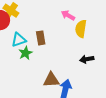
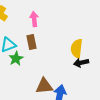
pink arrow: (68, 15) -> (34, 19), moved, turned 56
yellow semicircle: (81, 29) -> (77, 48), moved

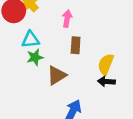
brown rectangle: (31, 42) -> (76, 45), moved
brown triangle: (44, 86) -> (57, 75), moved, turned -42

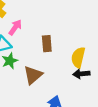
pink arrow: (67, 19) -> (15, 27), moved, turned 35

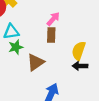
pink arrow: (15, 27) -> (53, 19), moved

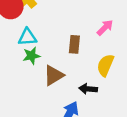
pink arrow: (53, 19) -> (105, 28), moved
black arrow: (80, 66) -> (88, 89), moved

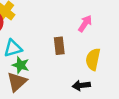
green star: (31, 56) -> (21, 65), turned -30
brown triangle: (54, 75) -> (17, 82), moved

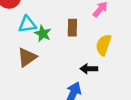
green star: (21, 65) -> (43, 34), moved

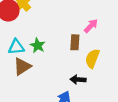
cyan triangle: (27, 24) -> (16, 47), moved
brown rectangle: (72, 28) -> (75, 42), moved

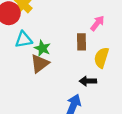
cyan triangle: (16, 47) -> (24, 40), moved
brown triangle: (22, 67) -> (40, 64), moved

